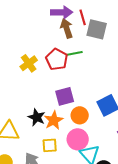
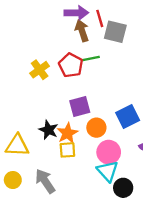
pink circle: (78, 139) -> (109, 152), moved
yellow square: (50, 145) -> (67, 150), moved

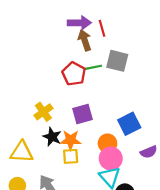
gray square: (115, 32) -> (117, 61), moved
yellow cross: (40, 70) -> (43, 112), moved
orange circle: (96, 128) -> (107, 143), moved
orange star: (67, 133) -> (71, 140), turned 30

